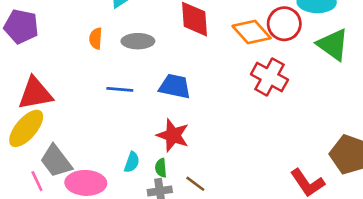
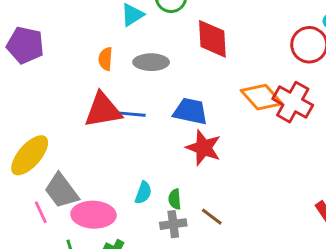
orange diamond: (252, 32) -> (262, 97), moved
red triangle: (35, 93) -> (103, 110), moved
red star: (173, 135) -> (204, 148), moved

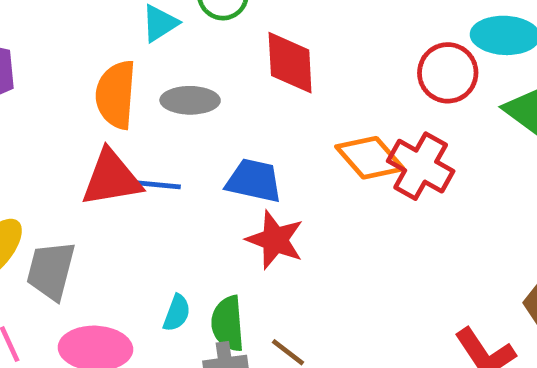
orange semicircle: (106, 59) -> (116, 95), size x1.8
gray trapezoid: (62, 191) -> (51, 271), moved, turned 51
green semicircle: (175, 199) -> (228, 324), size x1.6

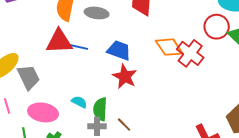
red circle: (448, 73) -> (217, 27), moved
gray trapezoid: (51, 271) -> (29, 77), turned 132
cyan semicircle: (177, 313) -> (79, 102), turned -91

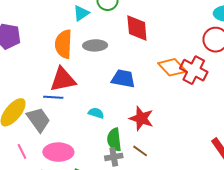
blue line: (78, 47) -> (53, 97), moved
red star: (125, 76) -> (141, 118), moved
cyan semicircle: (79, 102) -> (96, 113), moved

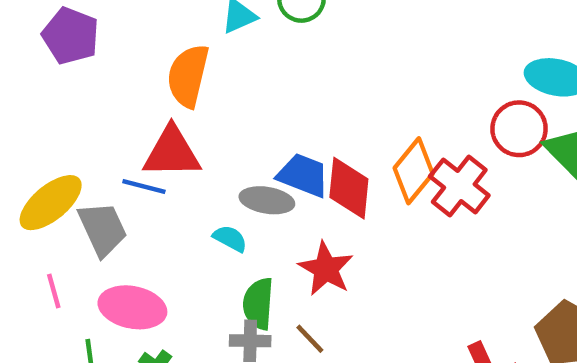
red diamond: (137, 28) -> (349, 188), moved
gray ellipse: (95, 45) -> (267, 200), moved
orange diamond: (172, 67) -> (414, 171), turned 72

